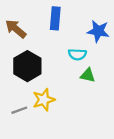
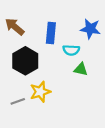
blue rectangle: (55, 18) -> (51, 33), moved

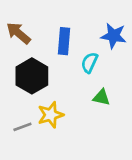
cyan semicircle: (71, 50) -> (89, 63), turned 112
green triangle: (81, 69) -> (102, 97), moved

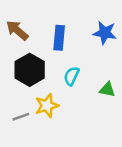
cyan semicircle: (89, 63) -> (71, 76), moved
green triangle: (102, 97) -> (107, 90), moved

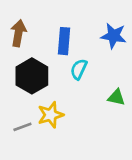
brown arrow: (17, 30) -> (18, 33), turned 60
cyan semicircle: (71, 76) -> (79, 69), moved

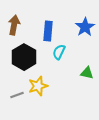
blue star: (114, 36) -> (85, 27), turned 30

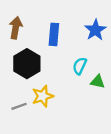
cyan semicircle: (59, 52) -> (80, 66), moved

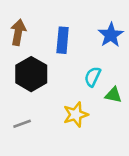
yellow star: (43, 96) -> (76, 115), moved

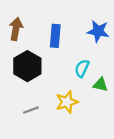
blue star: (111, 35) -> (98, 31), turned -30
gray line: (22, 124) -> (31, 110), moved

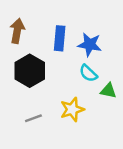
blue star: (98, 31) -> (90, 45), moved
cyan semicircle: (82, 68) -> (88, 73), turned -72

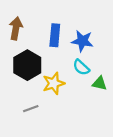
yellow star: (72, 109) -> (54, 83), moved

